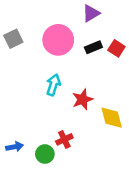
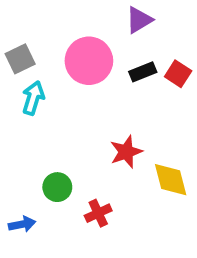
cyan arrow: (53, 85) -> (33, 98), moved
green circle: (45, 154) -> (57, 187), moved

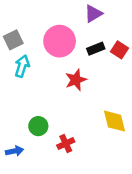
red star: (126, 152) -> (76, 80), moved

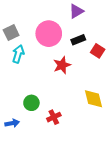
red square: (119, 50) -> (98, 51), moved

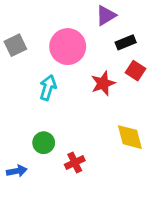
black rectangle: (78, 40) -> (126, 42), moved
cyan arrow: (18, 54) -> (48, 88), moved
red star: (62, 65) -> (103, 83), moved

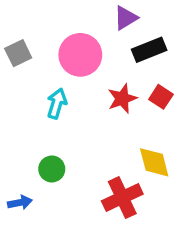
black rectangle: (126, 42) -> (149, 50), size x1.4
red square: (136, 71) -> (161, 97), moved
red cross: (75, 163) -> (122, 198), moved, size x1.6

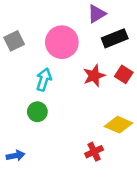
yellow diamond: (154, 162) -> (119, 125), turned -52
green circle: (52, 169) -> (37, 112), moved
red cross: (122, 198) -> (94, 152), size x0.6

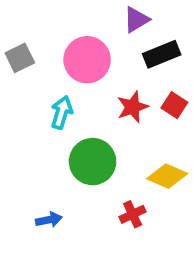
green circle: (37, 112) -> (93, 162), moved, size x1.6
blue arrow: (15, 156) -> (49, 220), moved

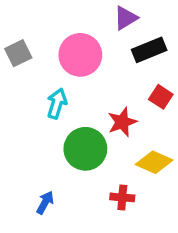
red star: (133, 107) -> (122, 122), moved
red cross: (133, 214) -> (122, 197), turned 30
blue arrow: (49, 220) -> (45, 203), turned -50

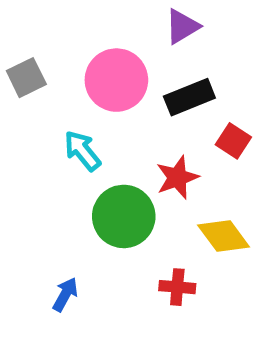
black rectangle: (149, 50) -> (189, 97), moved
cyan arrow: (57, 104) -> (82, 151), turned -56
yellow diamond: (154, 162) -> (224, 236), turned 30

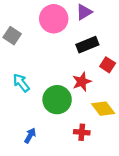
gray square: (26, 78) -> (12, 36), turned -30
pink circle: (116, 80) -> (54, 19), moved
cyan arrow: (82, 151) -> (21, 83), moved

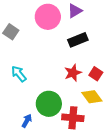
red square: (108, 65) -> (96, 74), moved
green circle: (57, 100) -> (49, 104), moved
red cross: (82, 132) -> (73, 118), size x1.5

